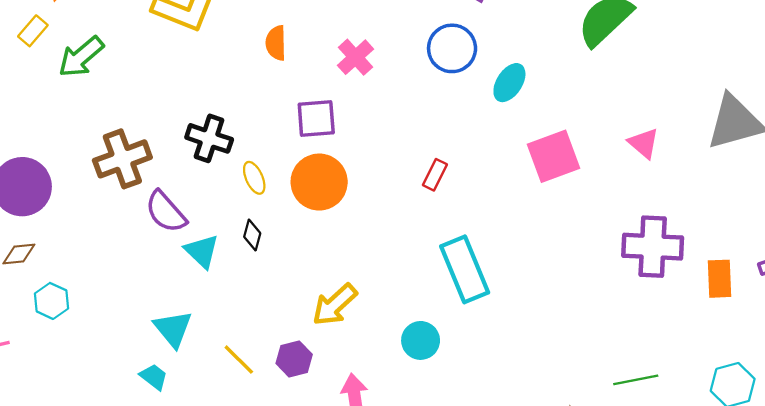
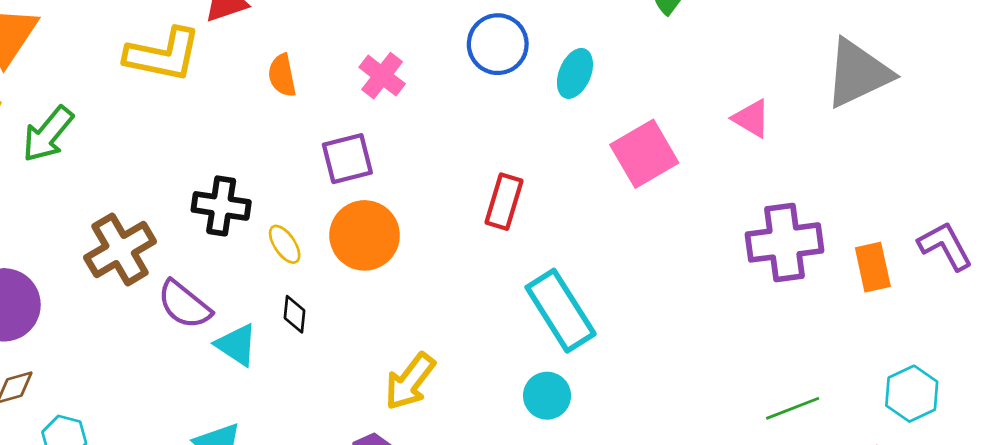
red rectangle: (435, 175) -> (504, 202), size x1.4
cyan circle: (421, 340) -> (547, 396), moved

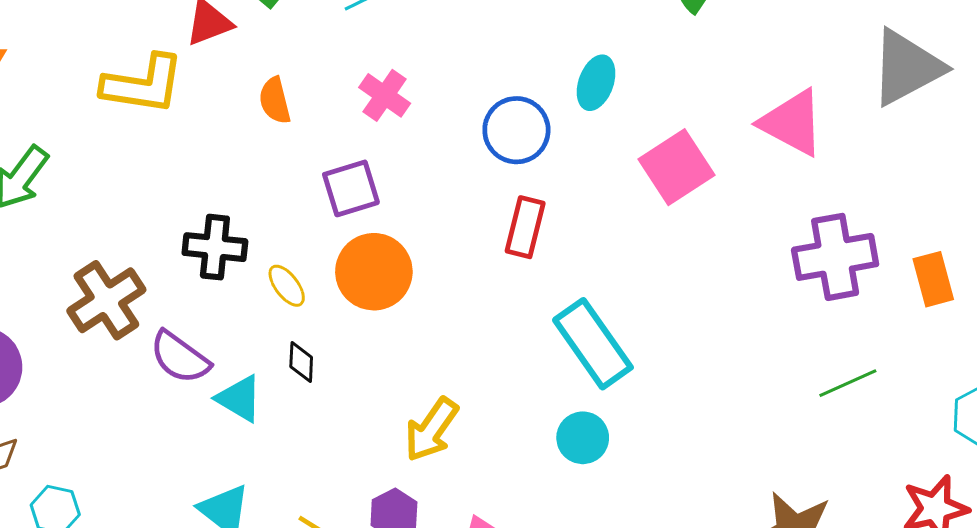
blue circle: (498, 44) -> (516, 130), moved
pink triangle: (751, 118) -> (792, 123), size x1.6
green line: (793, 408) -> (848, 383), moved

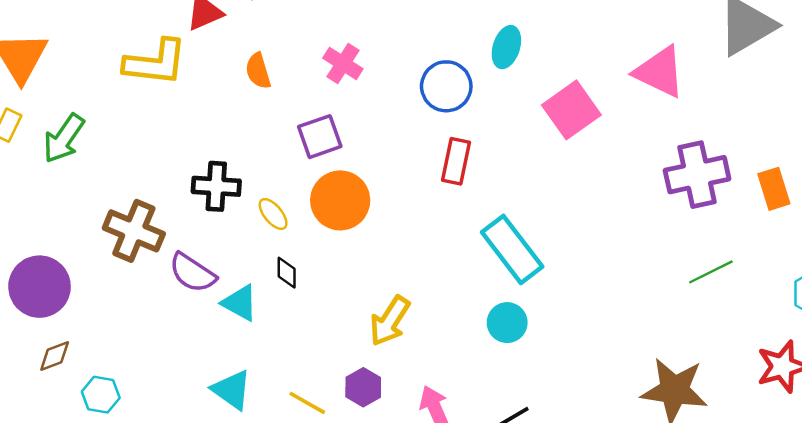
brown cross: (106, 300) -> (134, 231), turned -32

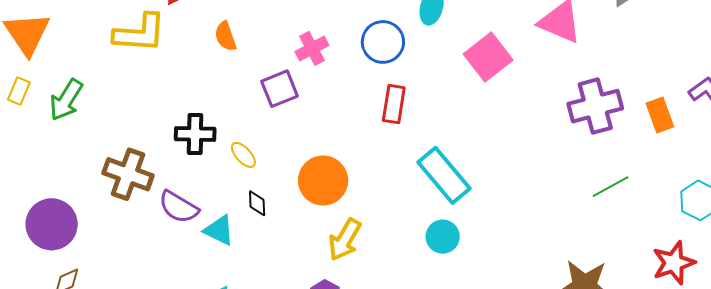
pink cross: (343, 63) -> (312, 48), moved, turned 32
orange circle: (340, 200) -> (323, 180), moved

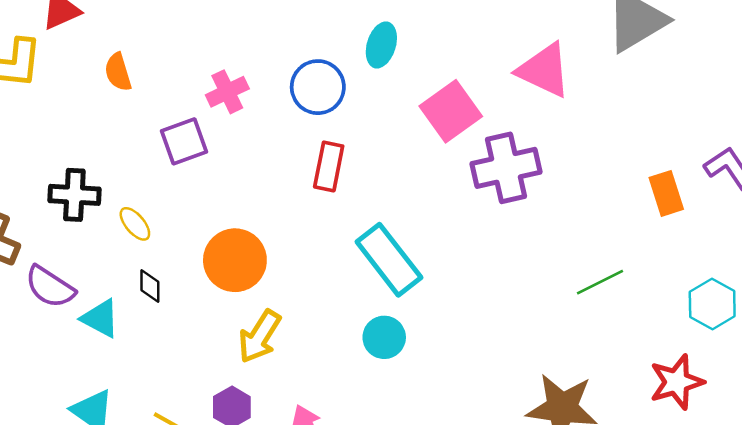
purple cross: (595, 106) -> (506, 168), moved

